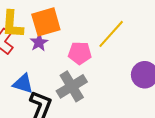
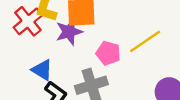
purple star: (39, 42) -> (69, 32), size x1.4

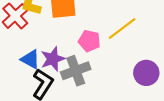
purple star: (69, 32) -> (53, 59), moved

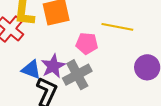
yellow line: (122, 29) -> (117, 27), turned 56

